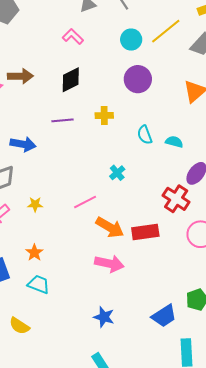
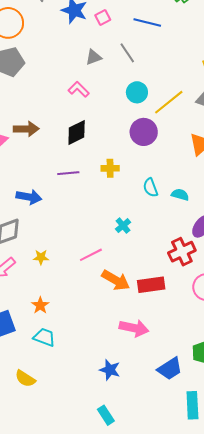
yellow line: (166, 31) -> (169, 102), moved
red cross: (176, 199) -> (182, 252), turned 32
pink arrow: (109, 264) -> (134, 328), moved

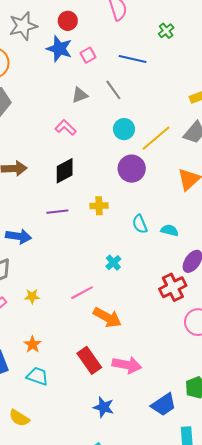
red rectangle: (151, 285) -> (89, 360), moved, turned 64

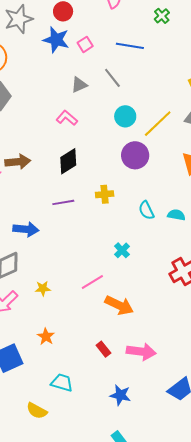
red rectangle: (89, 360) -> (103, 349), size x0.6
cyan trapezoid: (37, 376) -> (62, 383), moved

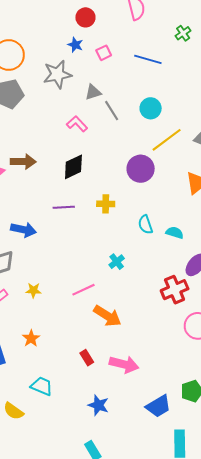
gray star: (19, 19) -> (57, 74), moved
blue star: (56, 40) -> (75, 45), size x0.6
gray line: (112, 78) -> (112, 111), moved
cyan circle: (125, 116) -> (151, 108), moved

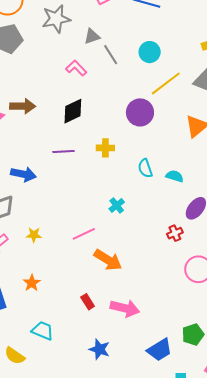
red cross: (175, 290) -> (175, 233), size x0.6

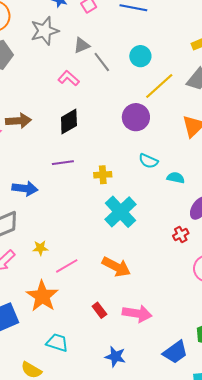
yellow cross: (105, 148) -> (103, 175), moved
cyan semicircle: (145, 168) -> (148, 161), moved, turned -42
cyan cross: (117, 205) -> (120, 212), size x2.0
pink line: (84, 234) -> (67, 266), moved
orange star: (32, 283) -> (42, 296), size x1.8

